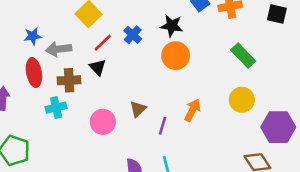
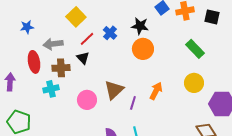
black square: (277, 14) -> (212, 17), moved
blue star: (33, 36) -> (27, 27), moved
brown triangle: (138, 109) -> (114, 90), size x1.5

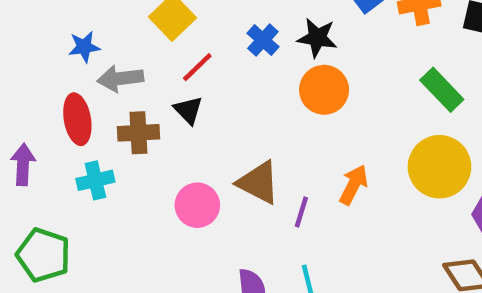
blue star: (27, 27) -> (84, 47), moved
blue cross: (110, 33) -> (263, 40), moved
yellow circle: (194, 83) -> (439, 167), size x1.4
cyan cross: (51, 89) -> (95, 180), moved
brown triangle: (114, 90) -> (258, 183), turned -50

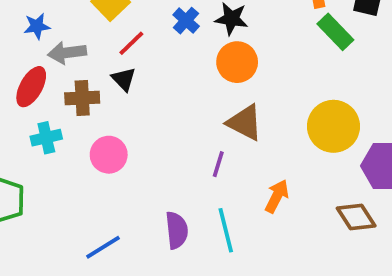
green rectangle: (442, 90) -> (335, 32), moved
red ellipse: (77, 119) -> (31, 87), turned 39
brown triangle: (258, 183) -> (245, 123), moved
orange arrow: (353, 185) -> (277, 196), moved
pink circle: (197, 205) -> (109, 155), moved

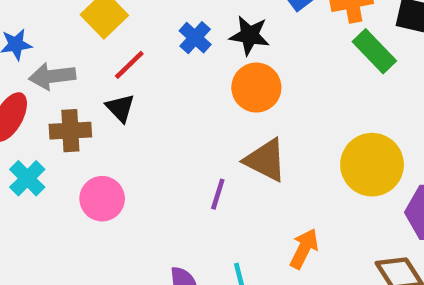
cyan cross: (46, 138) -> (27, 178), turned -32
purple line: (218, 164) -> (218, 194), moved

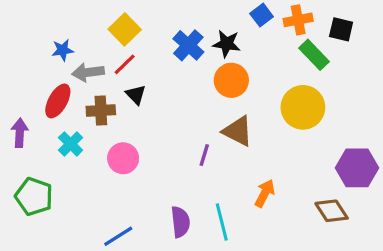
blue cross: (195, 38) -> (188, 45), size x1.4
red line: (129, 65) -> (125, 64), moved
yellow circle: (372, 165) -> (303, 107), moved

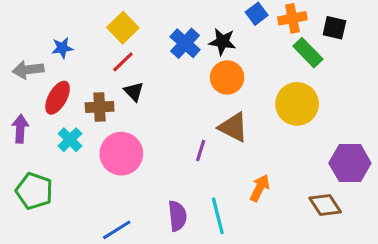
gray arrow: (88, 72) -> (28, 70), moved
pink circle: (123, 158) -> (121, 154), size x1.4

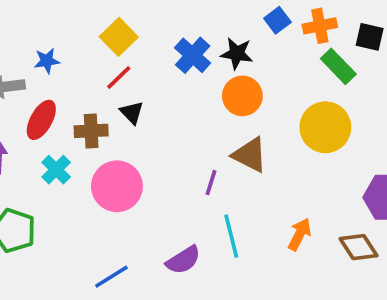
orange arrow: (260, 188) -> (300, 234), moved
purple semicircle: (177, 216) -> (183, 260), turned 64
cyan line: (218, 216) -> (231, 236), moved

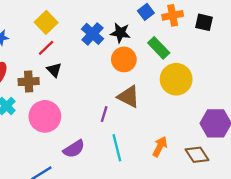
green rectangle: (338, 66) -> (159, 48), moved
purple semicircle: (183, 260) -> (74, 149), moved

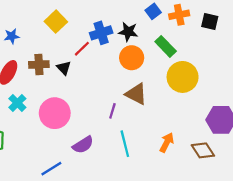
blue cross: (93, 34) -> (101, 33), turned 30
red line: (46, 48) -> (82, 49), moved
brown cross: (29, 82) -> (39, 65), moved

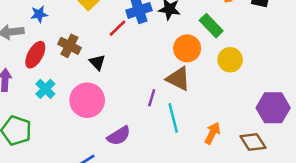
orange circle: (132, 58) -> (187, 48), moved
brown cross: (39, 65) -> (69, 46), turned 30
black triangle: (64, 68) -> (97, 62), moved
yellow circle: (183, 77) -> (230, 60), size x0.7
cyan line: (125, 144) -> (173, 118), moved

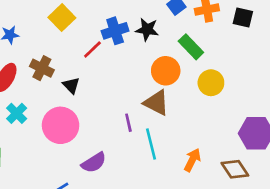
purple line: (152, 98) -> (128, 123), turned -30

